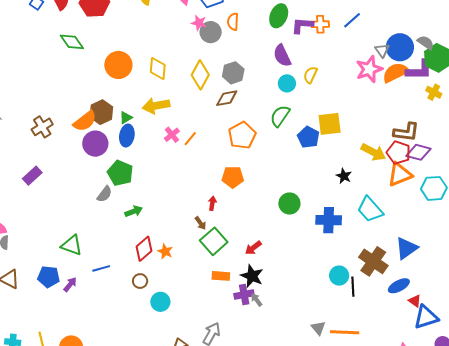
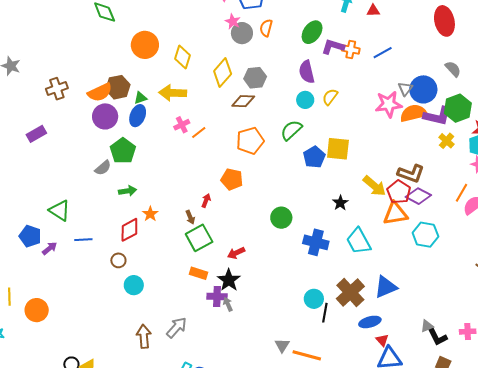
gray semicircle: (426, 43) -> (453, 69), moved
orange star: (165, 251) -> (150, 214), moved

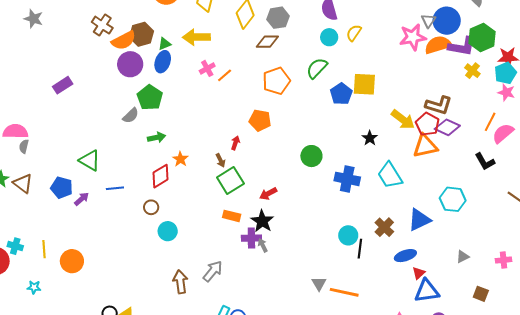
brown cross: (57, 89) -> (102, 25), moved, turned -35
cyan hexagon: (425, 235) -> (453, 199), moved
brown cross: (350, 292) -> (384, 227), size x0.7
black L-shape: (437, 337) -> (485, 161), moved
red triangle: (382, 340) -> (419, 273), turned 32

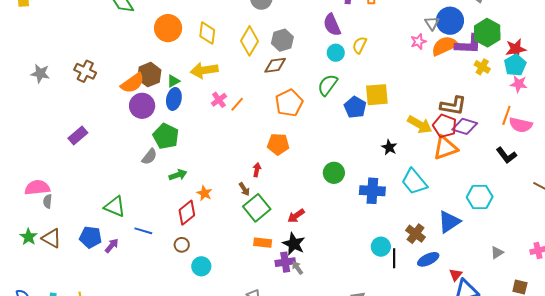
brown cross: (102, 25) -> (85, 71), moved
pink star: (413, 37) -> (418, 42), size x0.6
pink semicircle: (503, 133) -> (521, 125), turned -120
blue line: (115, 188) -> (143, 231), turned 30
blue ellipse: (405, 256) -> (428, 259), moved

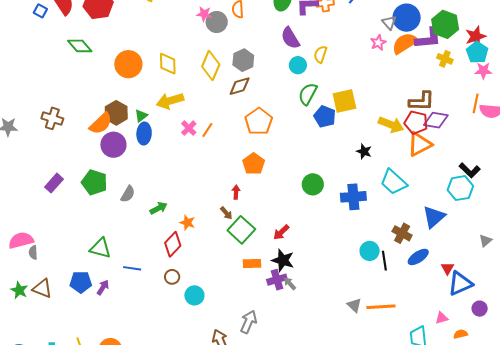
green semicircle: (328, 85) -> (308, 94), moved
green pentagon: (166, 136) -> (94, 182), moved
orange pentagon: (278, 144) -> (254, 164), turned -30
black L-shape: (506, 155) -> (470, 170), moved

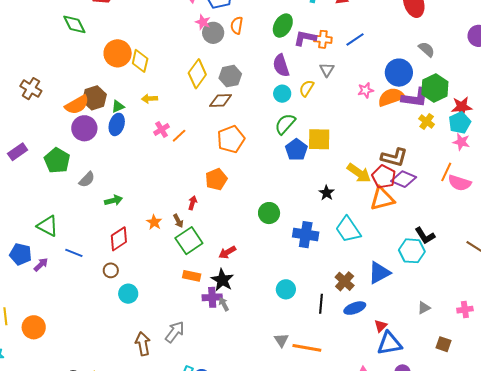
gray triangle: (389, 23) -> (327, 70), moved
yellow diamond: (168, 64) -> (140, 61), moved
yellow arrow: (170, 101) -> (150, 99), size x0.6
orange star: (187, 223) -> (154, 222), moved
cyan circle: (370, 251) -> (286, 289), moved

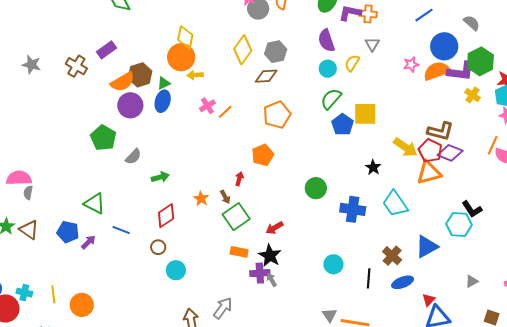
blue line: (355, 39) -> (424, 15), moved
orange circle: (118, 53) -> (181, 57), moved
purple rectangle: (18, 152) -> (106, 50), moved

